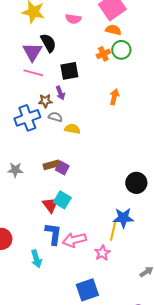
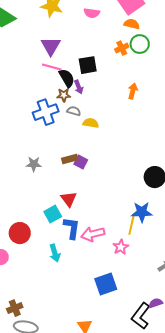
black semicircle: (48, 43) -> (67, 78), moved
cyan square: (62, 200) -> (53, 214), moved, turned 30

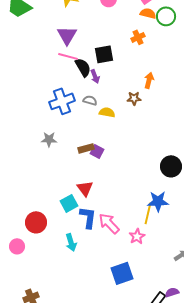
green circle: (140, 44) -> (166, 16), moved
brown star: (64, 95) -> (134, 98), moved
gray star: (34, 164) -> (49, 139), moved
pink arrow: (93, 234) -> (109, 223), turned 60

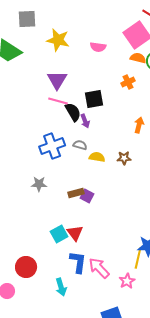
brown star: (134, 98) -> (124, 158), moved
cyan square: (69, 203) -> (59, 234), moved

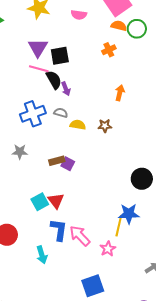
black square: (94, 99) -> (60, 56), moved

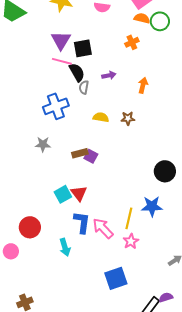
purple arrow: (66, 89) -> (109, 75), moved, turned -80
gray semicircle: (61, 113) -> (84, 87), moved, turned -96
yellow line: (119, 226) -> (129, 218), moved

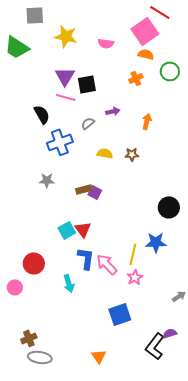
green circle: (160, 21) -> (170, 71), moved
black semicircle: (77, 72) -> (42, 114), moved
gray semicircle: (84, 87) -> (88, 123), turned 40

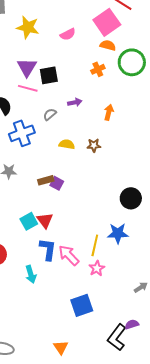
pink semicircle: (106, 43) -> (68, 34), turned -35
green circle: (170, 71) -> (132, 62), size x1.4

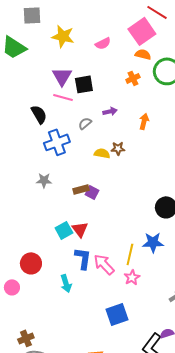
brown star: (94, 145) -> (118, 148), moved

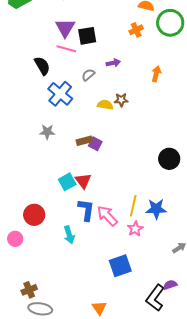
orange arrow: (144, 121) -> (156, 74), moved
blue cross: (57, 142) -> (60, 94), turned -30
blue star: (153, 242) -> (156, 209), moved

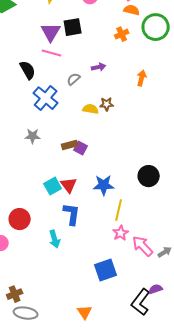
black square: (87, 36) -> (73, 27), moved
black circle: (169, 159) -> (149, 176), moved
blue star: (156, 209) -> (104, 185), moved
pink arrow: (107, 216) -> (143, 246), moved

